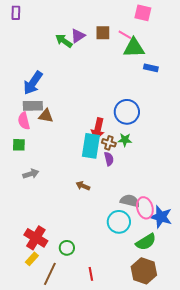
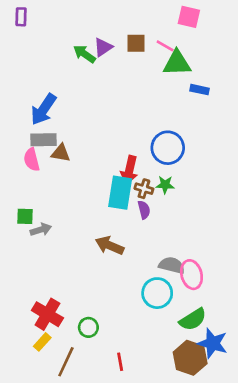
green square: (19, 145) -> (25, 216), moved
brown arrow: (83, 186) -> (110, 245), size x1.5
blue star: (161, 217) -> (213, 343), moved

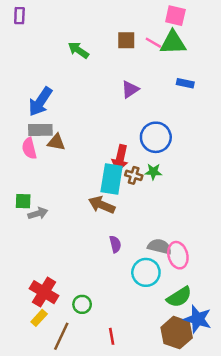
purple triangle: (103, 47) -> (130, 89), moved
green triangle: (177, 63) -> (173, 43), moved
purple semicircle: (144, 210) -> (115, 244), moved
brown arrow: (110, 245) -> (102, 205), moved

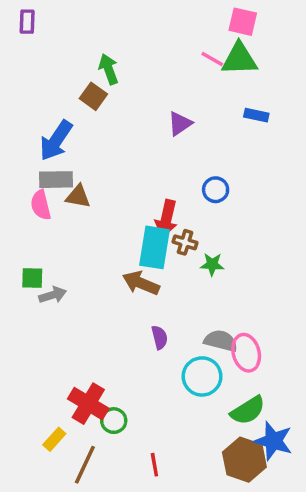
brown square: (126, 40) -> (93, 96), moved, turned 36
green arrow: (78, 50) -> (109, 69), turned 35
blue circle: (156, 137) -> (216, 190), size x0.6
green star: (153, 172) -> (212, 264), moved
red cross: (44, 292) -> (88, 404), moved

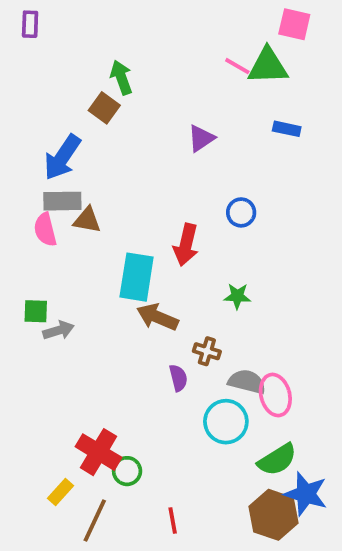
pink square: (243, 22) -> (294, 24), moved
brown cross: (185, 242) -> (207, 351), moved
cyan rectangle: (154, 247) -> (137, 277), moved

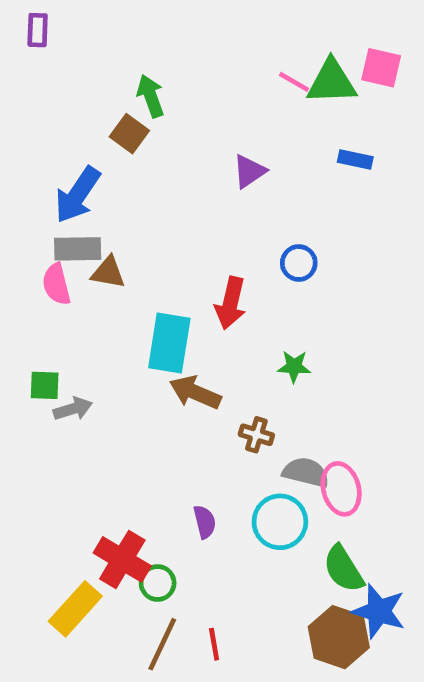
pink square: (294, 24) -> (381, 68), moved
purple semicircle: (178, 378) -> (205, 522), moved
green semicircle: (277, 460) -> (343, 569), turned 90
yellow rectangle: (60, 492) -> (75, 609), size x1.6
brown line: (95, 521) -> (162, 644), moved

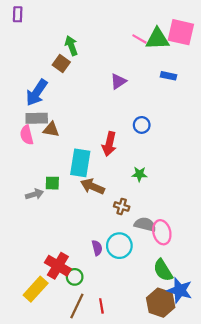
pink square: (381, 68) -> (181, 32), size x1.4
green square: (45, 385) -> (52, 183), moved
cyan circle: (280, 522) -> (119, 246), moved

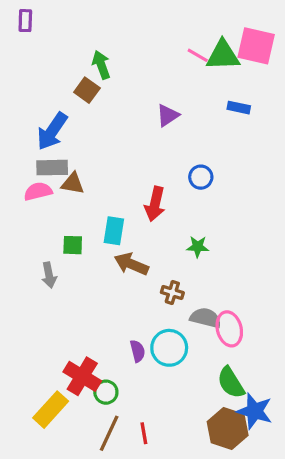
pink semicircle: (27, 135) -> (38, 191), turned 90
cyan rectangle: (80, 163) -> (114, 231), size x0.7
green square: (52, 183) -> (73, 245), moved
gray arrow: (34, 194) -> (49, 275), turned 96

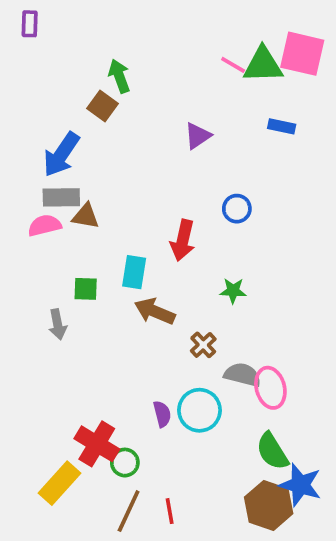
brown cross: (172, 293) -> (203, 345), turned 30

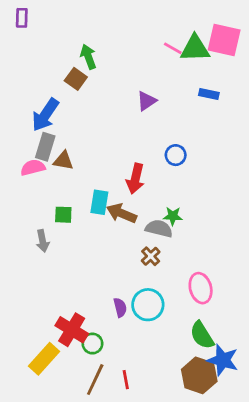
gray rectangle: (61, 197) -> (45, 147), turned -72
brown arrow: (155, 311) -> (122, 213), moved
gray semicircle: (242, 375) -> (159, 229), moved

